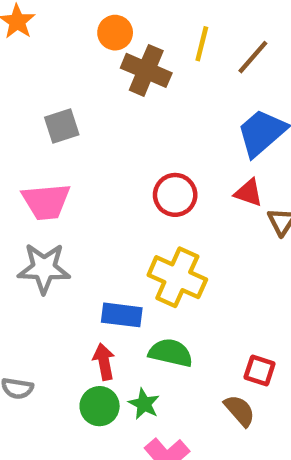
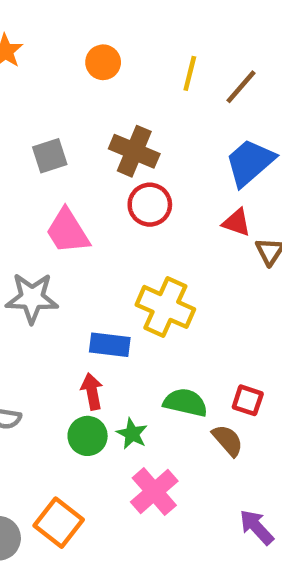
brown cross: (146, 70) -> (134, 151), moved
red circle: (175, 195) -> (150, 205), moved
pink trapezoid: (46, 202) -> (68, 231), moved, turned 63
green semicircle: (171, 353) -> (185, 403), moved

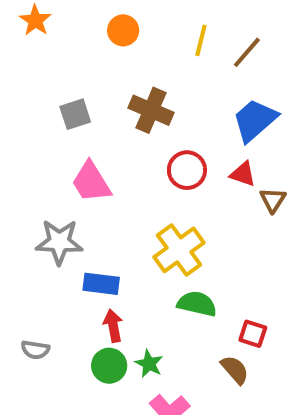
red circle: (150, 205) -> (187, 170), moved
yellow cross: (165, 307) -> (179, 250), turned 30
blue rectangle: (110, 345) -> (101, 284), moved
green semicircle: (185, 403) -> (197, 304), moved

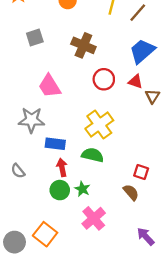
gray square: (75, 114) -> (35, 37), moved
green semicircle: (197, 304) -> (93, 155), moved
gray semicircle: (35, 350) -> (18, 171), moved, turned 42

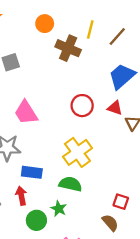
brown cross: (83, 45) -> (68, 48), moved
red arrow: (62, 167) -> (21, 196), moved
green star: (82, 189) -> (59, 209), moved

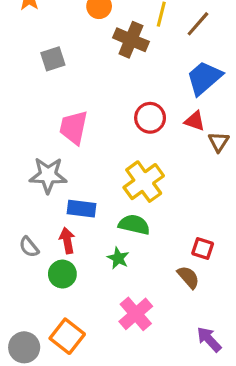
pink trapezoid: (26, 113) -> (74, 127), turned 44
green circle: (36, 220) -> (62, 274), moved

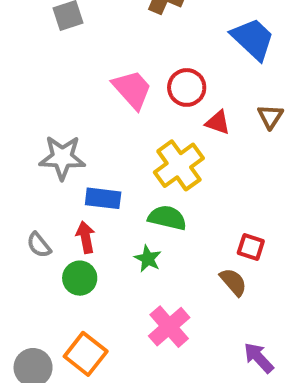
blue trapezoid: (204, 78) -> (253, 39), turned 84
red triangle: (195, 121) -> (218, 122), moved
pink trapezoid: (74, 127) -> (132, 89), moved, turned 126

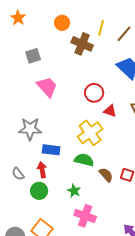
pink trapezoid: (132, 89) -> (47, 87), moved
green star: (148, 259) -> (74, 191), moved
brown semicircle: (233, 282) -> (106, 175), moved
pink cross: (169, 327) -> (85, 216), turned -30

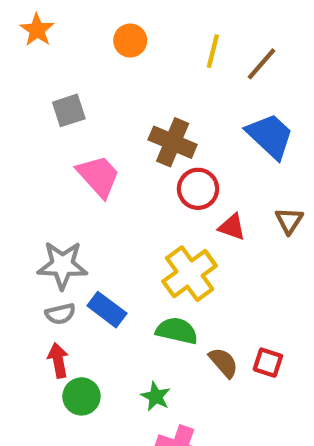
brown cross: (82, 44) -> (173, 142), moved
blue rectangle: (51, 150) -> (107, 310), turned 30
red arrow: (42, 170) -> (58, 360), moved
gray semicircle: (18, 174) -> (60, 314), moved, turned -64

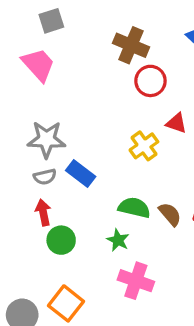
pink trapezoid: (98, 176) -> (38, 65), moved
red triangle: (232, 227) -> (176, 123), moved
yellow cross: (190, 274) -> (144, 146), size x0.7
green semicircle: (177, 331) -> (134, 208), moved

